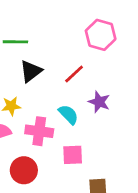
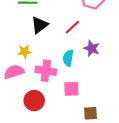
cyan semicircle: (68, 114) -> (68, 58), turned -126

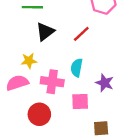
purple star: (92, 48) -> (105, 83), moved

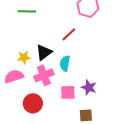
black triangle: (45, 32) -> (44, 52), moved
pink cross: (52, 82) -> (44, 75), turned -30
purple star: (105, 83) -> (89, 87), moved

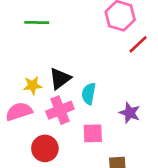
red line: (69, 34) -> (138, 44), moved
purple star: (89, 87) -> (130, 113), moved

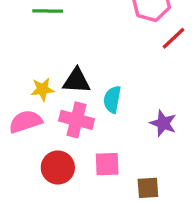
black triangle: (60, 79) -> (77, 81), turned 40
pink cross: (60, 110) -> (77, 120), turned 36
pink square: (93, 133) -> (107, 164), moved

